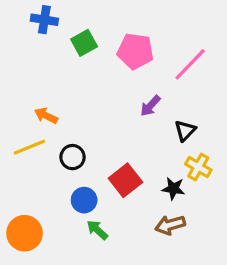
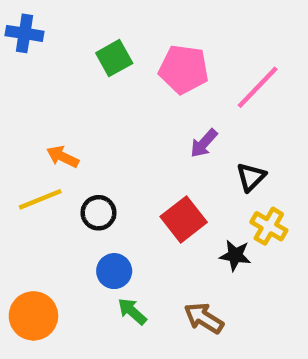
blue cross: (44, 20) -> (25, 33), moved
red square: (125, 180) -> (184, 219), moved
brown arrow: (170, 225) -> (204, 318), moved, turned 48

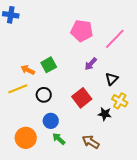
green square: (114, 58) -> (49, 65), moved
orange circle: (33, 316) -> (26, 138), moved

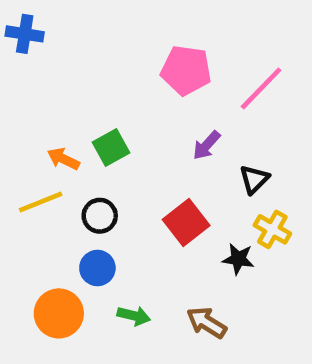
blue circle: (51, 121) -> (97, 268), moved
green arrow: (59, 139) -> (134, 316), turned 152

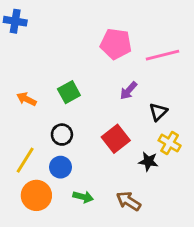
pink line: (261, 88) -> (162, 55), turned 32
orange arrow: (63, 159) -> (26, 99), moved
yellow line: (41, 202) -> (25, 160), moved, turned -36

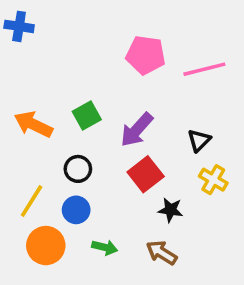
purple arrow: (128, 91) -> (137, 130), moved, size x1.5
orange arrow: (26, 99) -> (33, 124), size x1.5
black star: (148, 161) -> (171, 210), moved

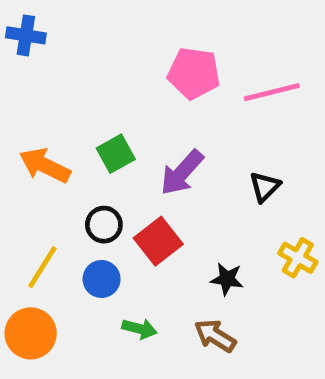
red square: (146, 174) -> (158, 241), moved
yellow cross: (213, 180) -> (298, 258), moved
orange circle: (46, 246) -> (31, 333), moved

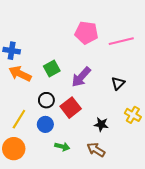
blue cross: (26, 35) -> (12, 51), moved

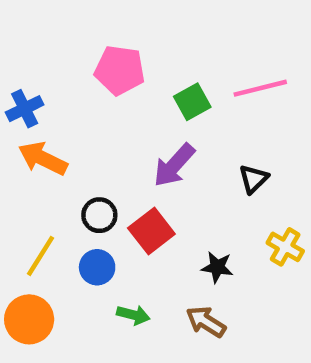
pink pentagon: (86, 33) -> (120, 70), moved
blue cross: (12, 51) -> (25, 109), turned -35
green square: (52, 69) -> (192, 102), moved

